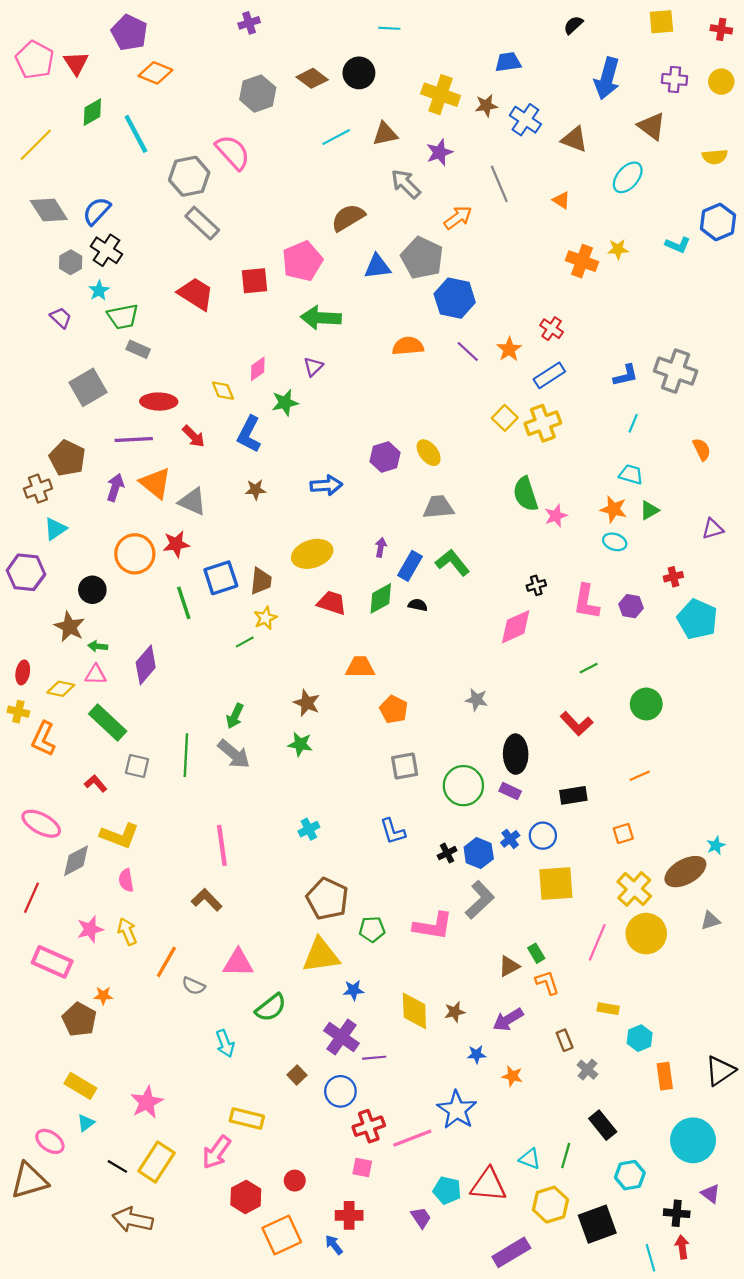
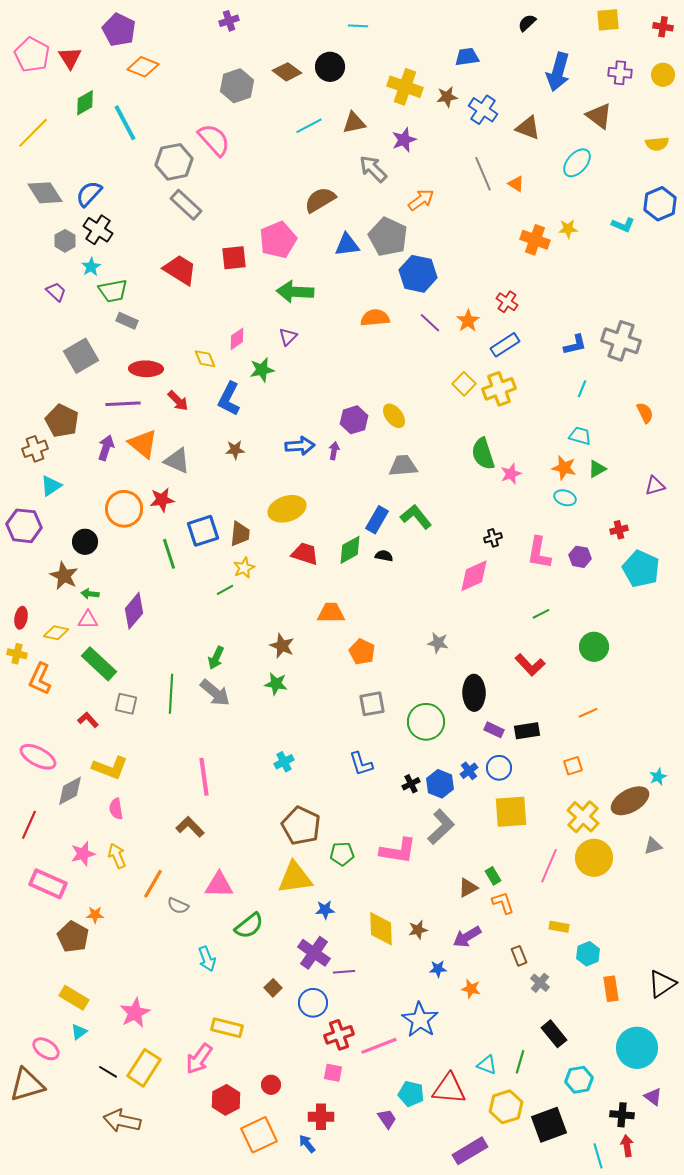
gray line: (499, 184) -> (483, 174), moved
purple arrow: (381, 547) -> (334, 451), moved
purple rectangle: (510, 791) -> (494, 730), moved

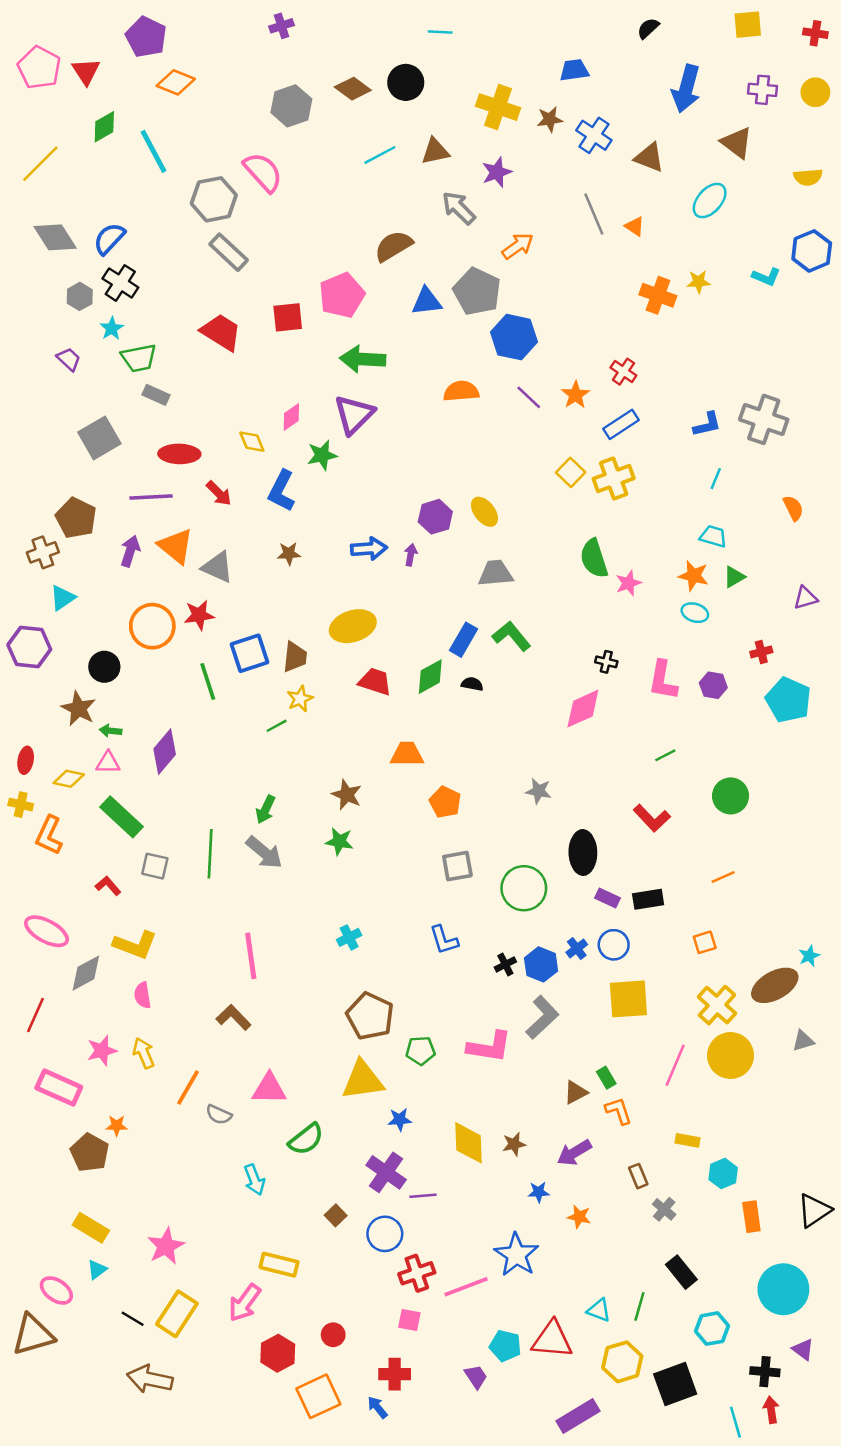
purple triangle: (288, 337) -> (354, 415), size x1.8
black cross: (493, 538) -> (606, 662), turned 30

